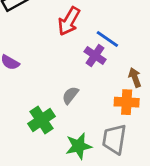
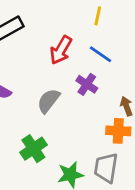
blue line: (107, 39) -> (100, 54), moved
gray semicircle: (70, 95) -> (48, 101), moved, size x1.4

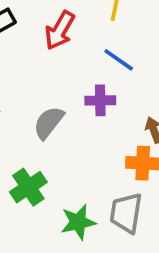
red arrow: (61, 50) -> (60, 30), moved
purple cross: (87, 84) -> (100, 100), turned -35

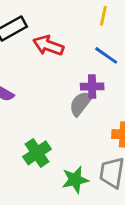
red arrow: (60, 30) -> (48, 46), moved, turned 80
gray semicircle: (49, 123) -> (81, 103), moved

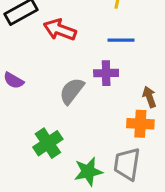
blue line: (106, 55) -> (121, 40), turned -35
gray semicircle: (81, 103) -> (72, 91), moved

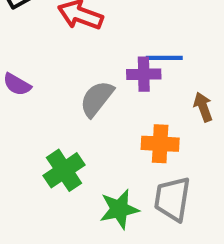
blue line: (121, 40) -> (164, 58), moved
orange cross: (140, 124) -> (160, 144), moved

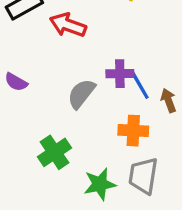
blue line: (164, 58) -> (140, 85), moved, turned 60

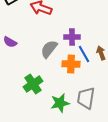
blue line: (140, 85) -> (84, 54), moved
orange cross: (133, 131) -> (71, 64), moved

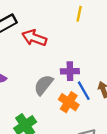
orange cross: (71, 64) -> (69, 102), turned 30

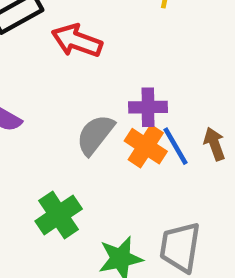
orange cross: (69, 102) -> (146, 146), moved

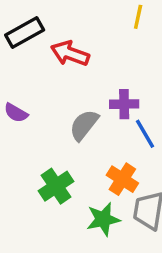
orange cross: (146, 146) -> (122, 179), moved

